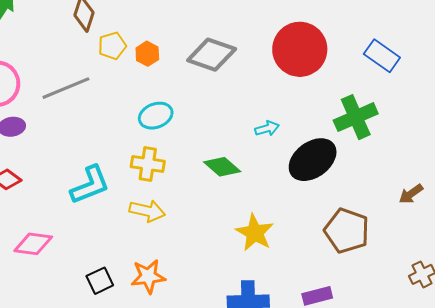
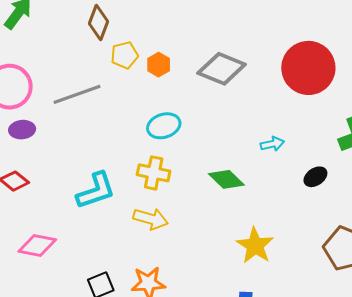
black ellipse: (313, 160) -> (315, 177), size x0.5

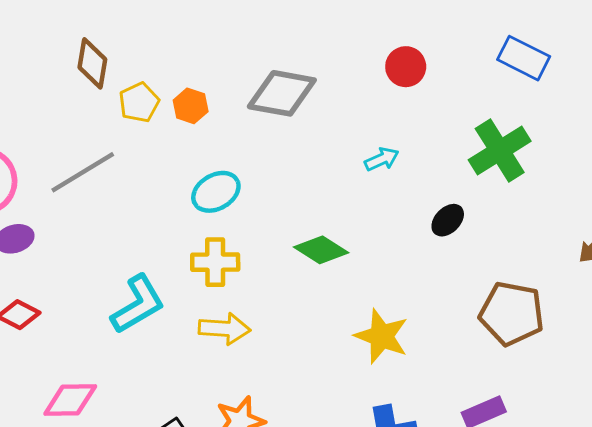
red circle: (308, 68) -> (406, 67), size x0.5
cyan arrow: (272, 144) -> (382, 159), moved

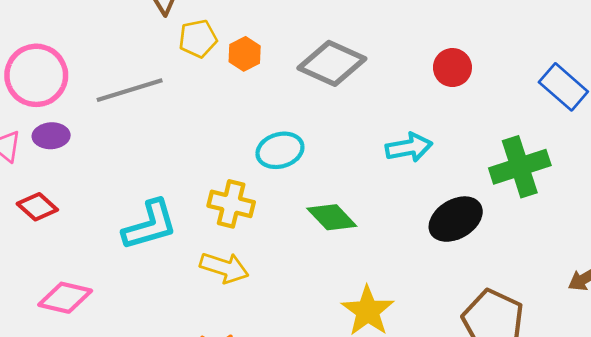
cyan arrow: (382, 159) -> (409, 147), size x1.4
cyan ellipse: (216, 192) -> (280, 150), moved
black ellipse: (448, 220) -> (456, 219), size x1.6

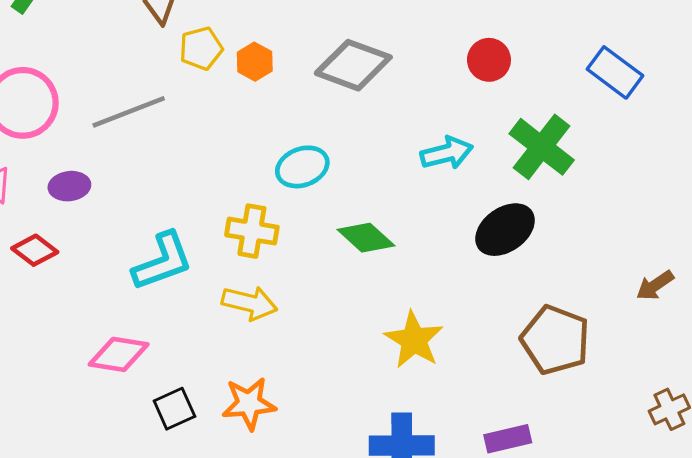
purple ellipse: (51, 136) -> (69, 186), moved
green cross: (520, 167) -> (542, 147), moved, turned -30
pink diamond: (65, 298) -> (119, 354), moved

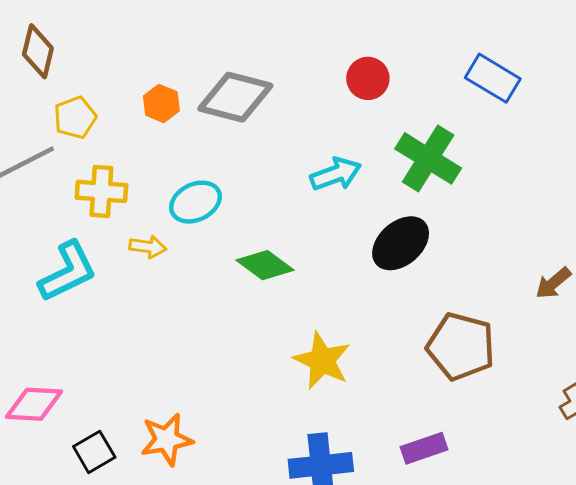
yellow pentagon: (201, 48) -> (75, 117), moved
orange hexagon: (255, 62) -> (161, 103), moved
yellow cross: (252, 231) -> (101, 191), moved
cyan L-shape: (162, 261) -> (68, 272), moved
yellow arrow: (249, 303) -> (148, 247), moved, size x0.7

